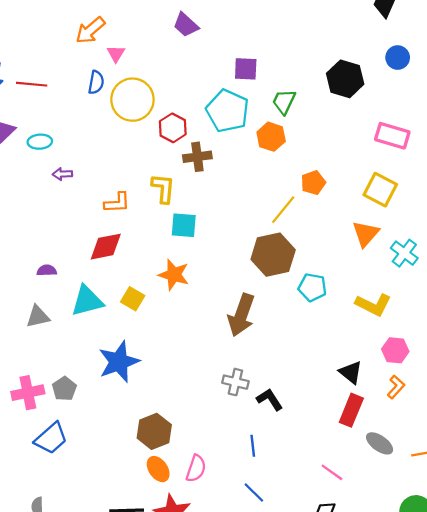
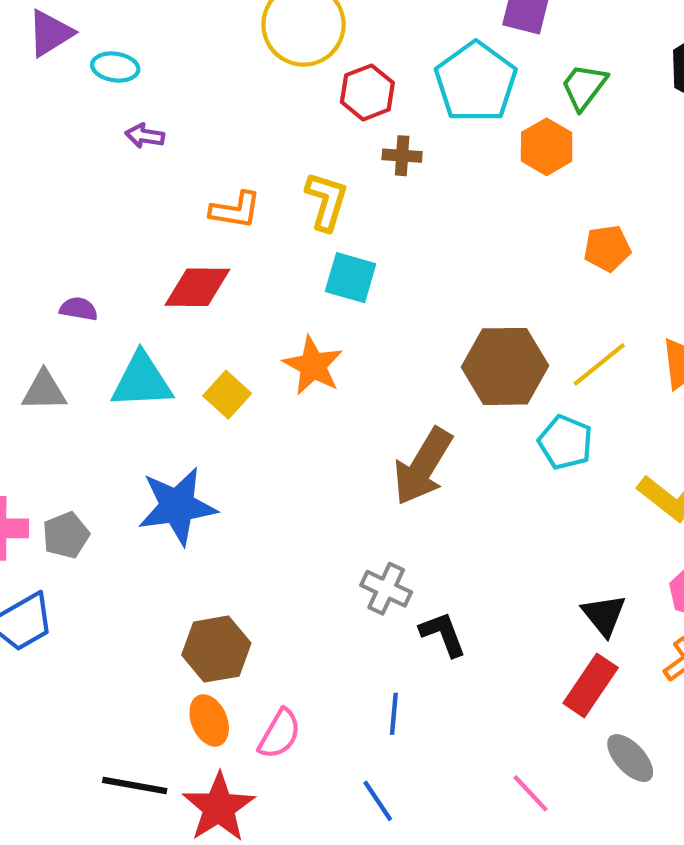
brown cross: (197, 157) -> (402, 156), size x0.7
yellow line: (283, 210) -> (599, 364), moved

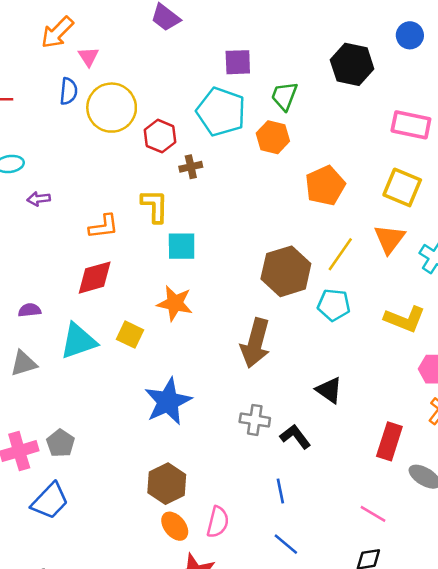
orange pentagon: (607, 248) -> (325, 186), size x1.4
blue star: (177, 506) -> (168, 401), moved
black triangle: (604, 615) -> (329, 390), moved

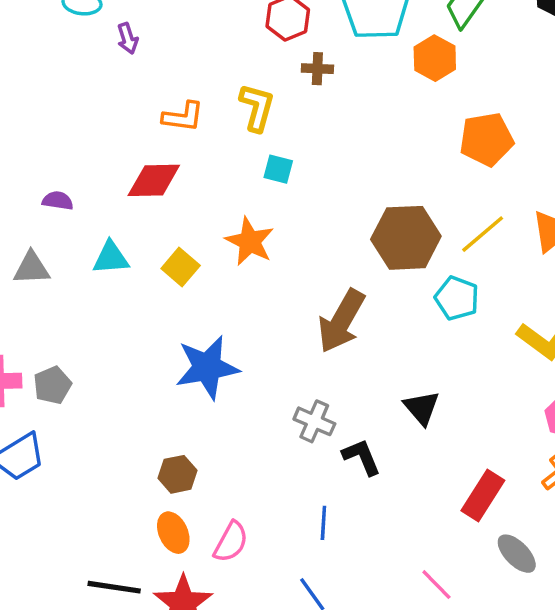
purple arrow: (39, 199) -> (128, 38), moved, turned -115
cyan square: (182, 246) -> (278, 169), size x0.7
cyan triangle: (78, 341) -> (111, 258), size x0.7
brown hexagon: (167, 484) -> (177, 474), size x0.7

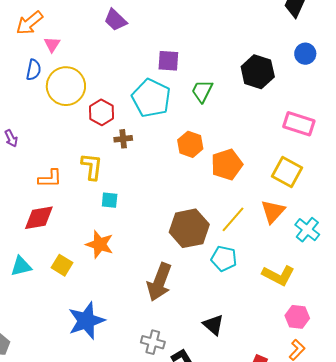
orange hexagon: (435, 58) -> (190, 144), moved

